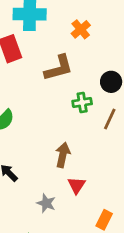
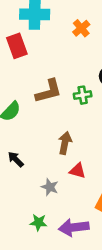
brown L-shape: (59, 68) -> (49, 91), moved
red triangle: (77, 185) -> (78, 171), turned -48

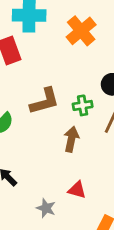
orange cross: (81, 28) -> (81, 31), size x1.5
brown arrow: (65, 143) -> (71, 139), moved

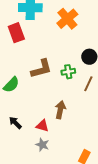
brown arrow: (71, 139) -> (60, 110), moved
red triangle: (77, 190) -> (42, 126), moved

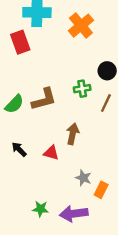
brown L-shape: (41, 69) -> (44, 99), moved
gray star: (42, 145) -> (83, 178), moved

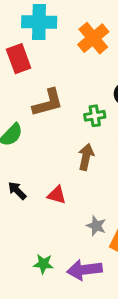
brown L-shape: (44, 99) -> (48, 103), moved
brown arrow: (73, 134) -> (86, 157), moved

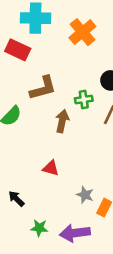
red rectangle: (19, 59) -> (18, 50), turned -45
brown arrow: (86, 157) -> (62, 121), moved
black arrow: (17, 191) -> (16, 199), moved

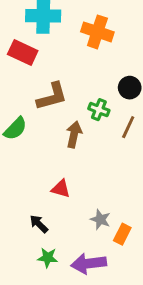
orange cross: (82, 32) -> (97, 32), turned -32
green cross: (84, 99) -> (99, 110), turned 30
black arrow: (16, 199) -> (39, 224), moved

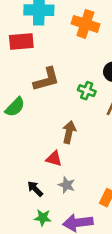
red rectangle: (23, 52) -> (21, 42), turned -30
brown arrow: (74, 134) -> (69, 132), moved
gray star: (100, 219) -> (67, 185), moved

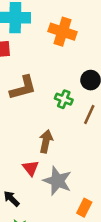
red triangle: (54, 159) -> (31, 168), turned 36
gray star: (67, 185) -> (57, 181), moved, size x1.6

